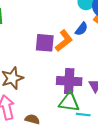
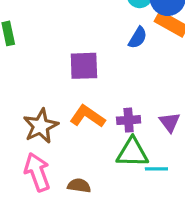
orange L-shape: (64, 41) -> (87, 116), moved, turned -100
purple cross: (69, 81) -> (129, 120), size x0.6

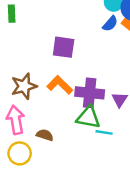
blue semicircle: (138, 38) -> (110, 24), moved
purple cross: (129, 120) -> (90, 93), size x1.6

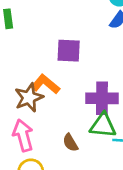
orange L-shape: (60, 85) -> (45, 84), moved
brown semicircle: (45, 135) -> (70, 143), moved, turned -133

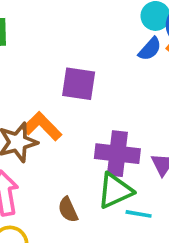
green triangle: (103, 125) -> (115, 191), turned -36

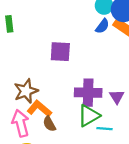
orange L-shape: (42, 126) -> (39, 109), moved
brown semicircle: (68, 210) -> (49, 124), moved

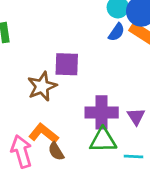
brown star: (26, 91) -> (42, 86), moved
green triangle: (89, 116) -> (103, 140), turned 30
cyan line: (104, 129) -> (133, 157), moved

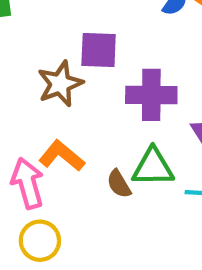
purple cross: (102, 112) -> (151, 95), moved
brown semicircle: (56, 151) -> (119, 184), moved

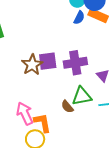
purple square: (99, 50) -> (48, 61), moved
orange L-shape: (62, 156) -> (43, 123), moved, turned 50

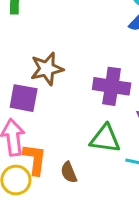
purple square: (48, 61) -> (24, 98), moved
brown semicircle: (67, 107) -> (69, 172), moved

